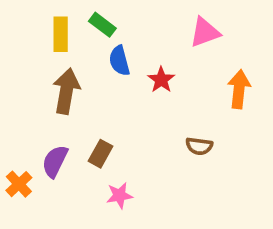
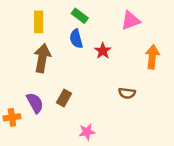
green rectangle: (102, 25) -> (80, 16), moved
purple semicircle: (55, 161) -> (35, 103), turned 125
orange cross: (19, 184) -> (12, 117), turned 35
pink star: (119, 195) -> (87, 132), moved

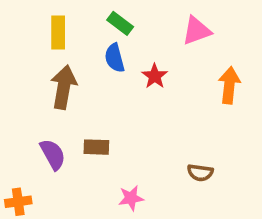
brown semicircle: (127, 93) -> (200, 173), moved
brown rectangle: (64, 98) -> (96, 147), turned 63
orange cross: (12, 117) -> (18, 202), moved

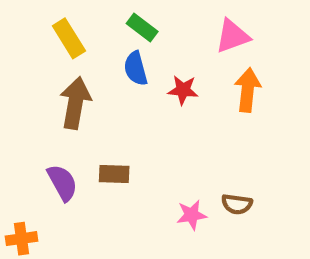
yellow rectangle: (58, 32) -> (69, 38), turned -32
red star: (155, 76) -> (183, 90), turned -30
orange arrow: (229, 85) -> (248, 90), moved
pink star: (131, 198) -> (192, 215), moved

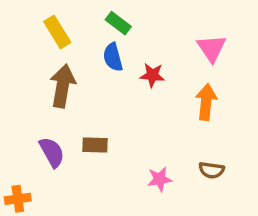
pink triangle: (233, 36) -> (212, 48), moved, turned -44
orange arrow: (248, 90) -> (206, 102), moved
brown semicircle: (237, 204) -> (212, 170), moved

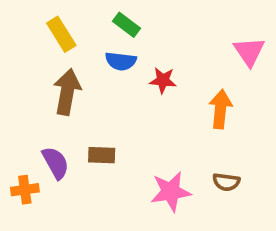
pink triangle: (212, 48) -> (249, 52), moved
blue semicircle: (113, 57) -> (121, 61), turned -68
pink star: (159, 179) -> (171, 192), size x1.5
orange cross: (18, 199) -> (25, 190), moved

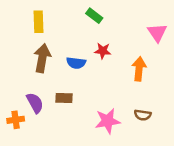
green rectangle: (126, 25) -> (94, 16), moved
yellow rectangle: (61, 34) -> (39, 22), turned 30
blue semicircle: (121, 61) -> (76, 63), moved

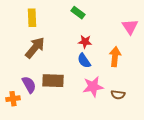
brown arrow: (42, 58) -> (35, 48), turned 30
blue semicircle: (76, 63) -> (84, 61), moved, turned 49
brown rectangle: (64, 98) -> (53, 81), size x1.5
pink star: (108, 121) -> (93, 87), moved

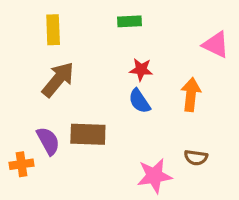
green rectangle: (78, 13) -> (129, 21), turned -40
pink triangle: (130, 27) -> (216, 45), turned -30
pink star: (93, 87) -> (154, 176), moved

